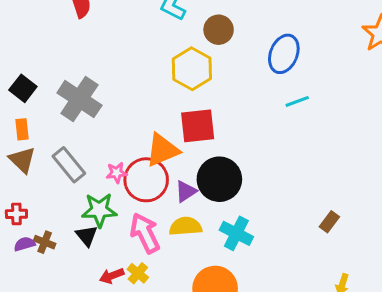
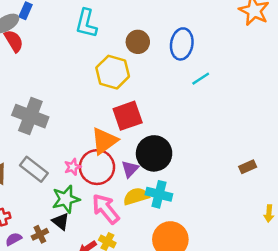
brown circle: (219, 30) -> (138, 42), moved
brown rectangle: (329, 222) -> (248, 167), turned 42
cyan cross: (236, 233) -> (159, 194), moved
brown cross: (45, 242) -> (40, 234), moved, turned -35

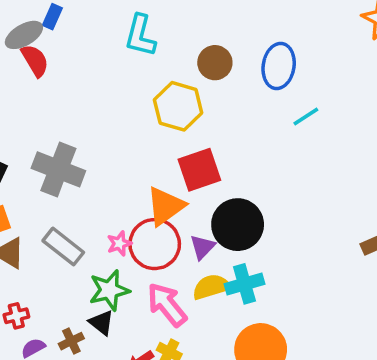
cyan cross: (159, 194) -> (244, 284), turned -30

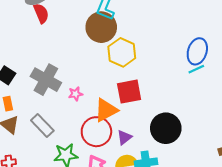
brown circle: (215, 63) -> (101, 27), moved, size x1.5
blue ellipse: (279, 66) -> (197, 51), moved
black circle: (238, 225) -> (166, 128), moved
pink star: (119, 244) -> (75, 94), moved

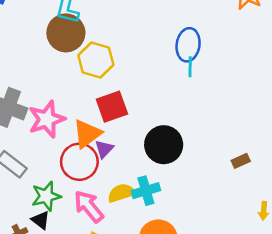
cyan line: (196, 69) -> (190, 67), turned -56
pink star: (75, 94) -> (47, 119), size x2.0
purple triangle: (124, 137) -> (104, 149), moved

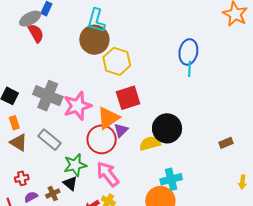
cyan cross: (146, 191) -> (171, 179), moved
yellow semicircle: (121, 193) -> (150, 143), moved

